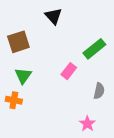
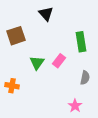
green rectangle: (94, 49) -> (81, 42), turned -60
green triangle: (23, 76) -> (37, 63), moved

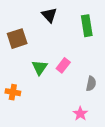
green rectangle: (81, 42) -> (87, 26), moved

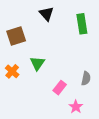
pink rectangle: (63, 65) -> (60, 88), moved
orange cross: (13, 92) -> (12, 71), moved, turned 32

